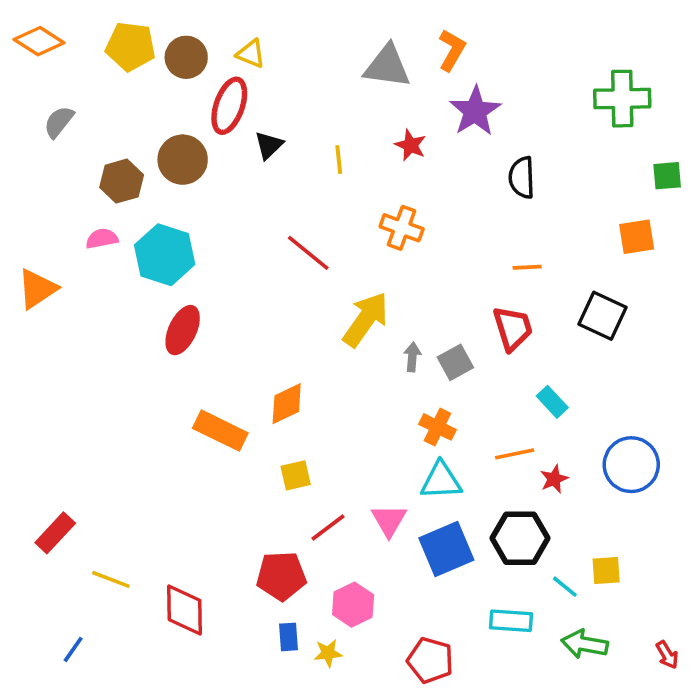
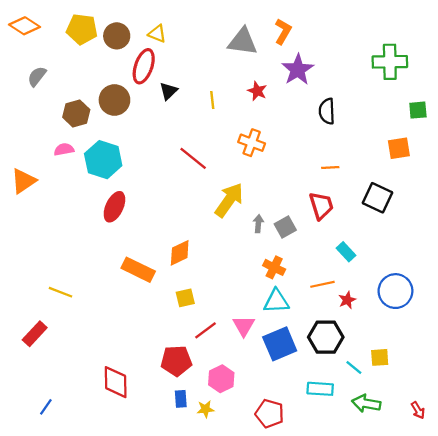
yellow line: (111, 579) -> (61, 292), moved

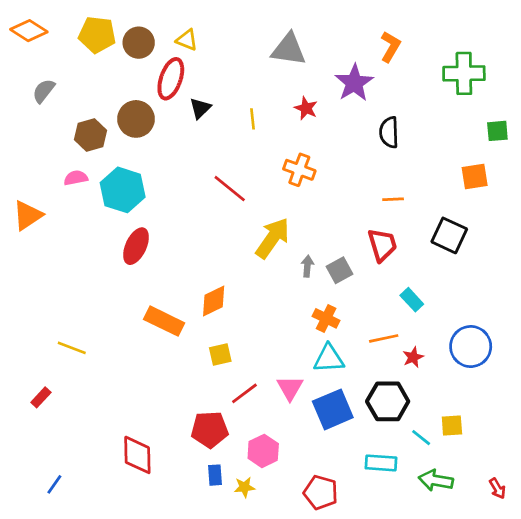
orange L-shape: (283, 31) -> (390, 47), moved
red rectangle: (35, 334) -> (41, 397), size x0.7

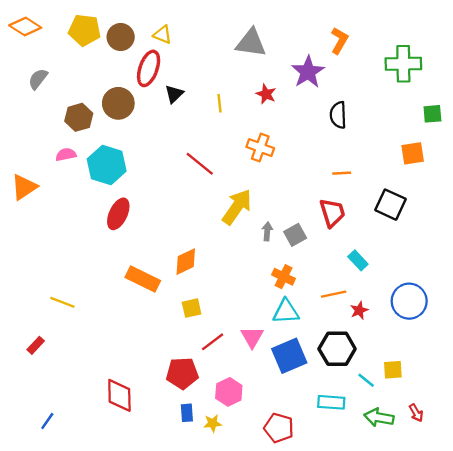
red arrow: (497, 488) -> (416, 413), moved

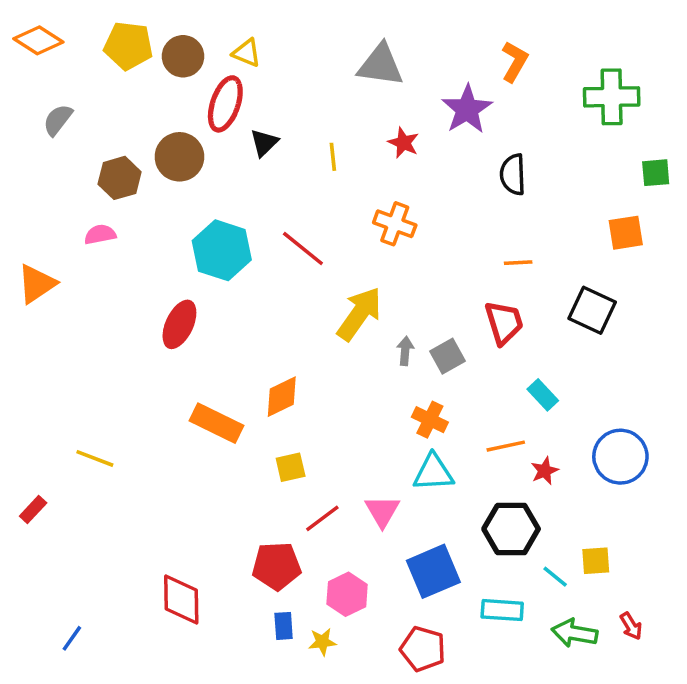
cyan hexagon: (107, 165) -> (222, 250), moved
red rectangle: (36, 345) -> (33, 510), moved
blue square: (289, 356) -> (433, 571), moved

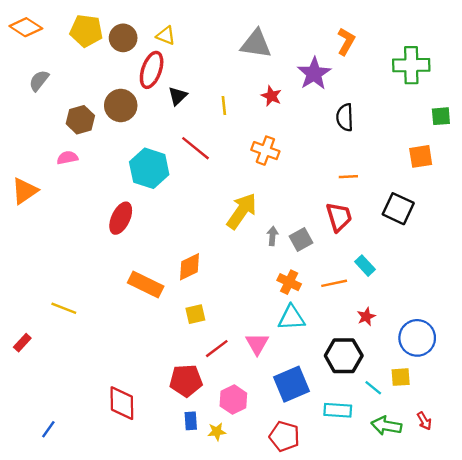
red line: (303, 249) -> (195, 148), moved
orange line: (506, 446) -> (334, 283), moved
blue circle: (620, 457) -> (417, 338), moved

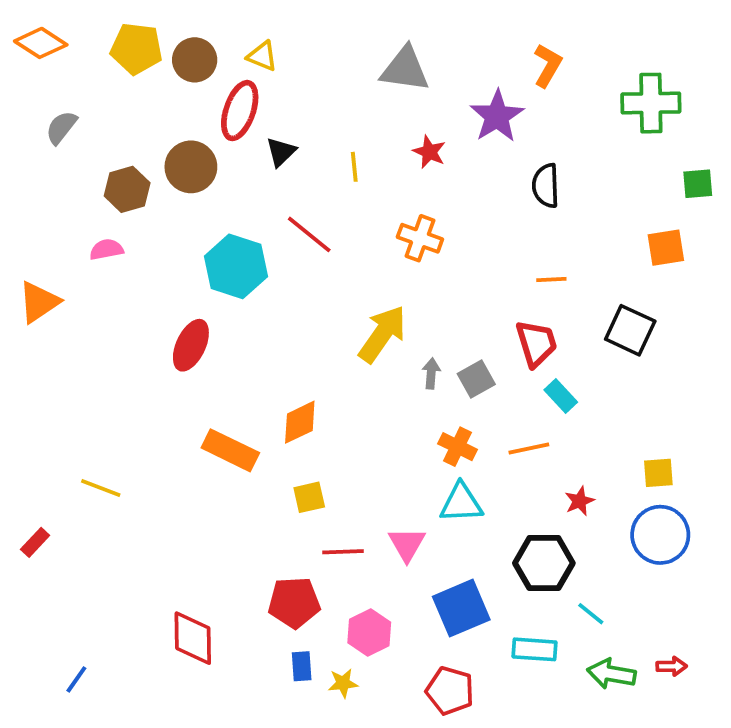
cyan rectangle: (365, 266) -> (561, 396), moved
red line: (217, 349) -> (343, 552), turned 35
yellow square: (401, 377) -> (658, 473), moved
red arrow: (424, 421) -> (672, 666), turned -60

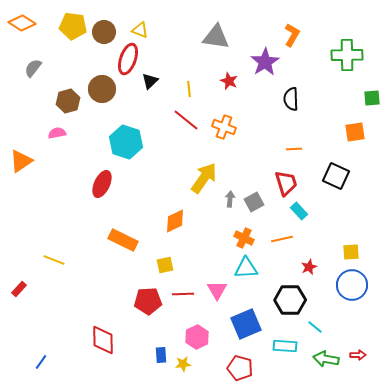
red line: (309, 234) -> (186, 120), moved
orange diamond: (300, 422) -> (175, 221), moved
red pentagon: (294, 602) -> (148, 301), moved

